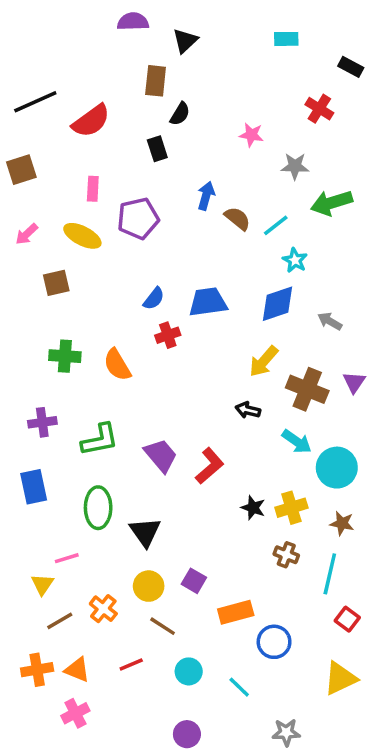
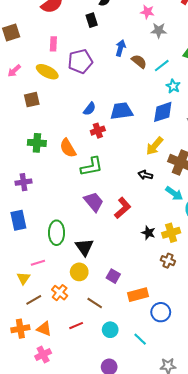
gray star: (295, 166) -> (159, 30), moved
green L-shape: (100, 440) -> (92, 167), moved
yellow circle: (149, 586) -> (79, 272), moved

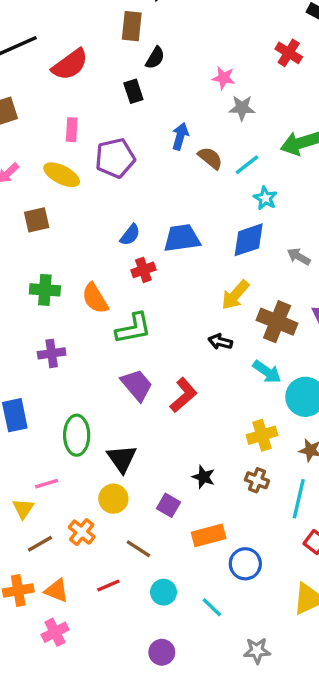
purple cross: (23, 182) -> (52, 353), moved
black star: (148, 233) -> (204, 477), moved

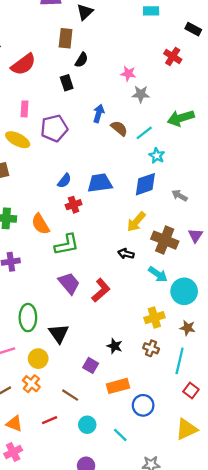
yellow circle: (113, 499) -> (38, 359), moved

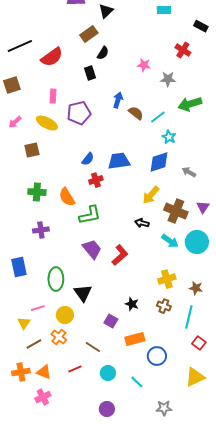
brown rectangle: (66, 38) -> (89, 34), turned 48
gray star: (141, 94) -> (168, 79), moved
cyan circle: (184, 291) -> (197, 242), moved

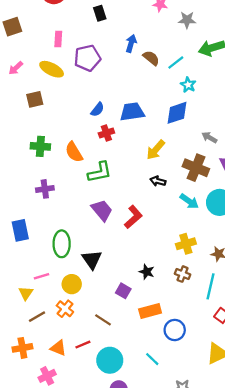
gray arrow: (189, 172) -> (209, 137), moved
yellow arrow: (151, 195) -> (156, 150), moved
orange triangle: (44, 372) -> (58, 348), moved
cyan circle: (108, 373) -> (110, 360), moved, size x1.5

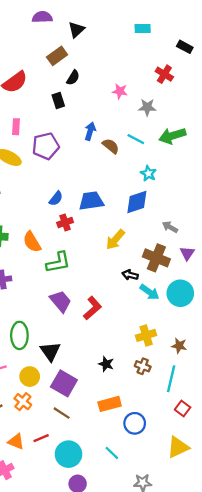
cyan line: (176, 62) -> (136, 139), moved, turned 66
black arrow: (158, 181) -> (130, 275), moved
purple square: (123, 291) -> (64, 383), moved, size x1.6

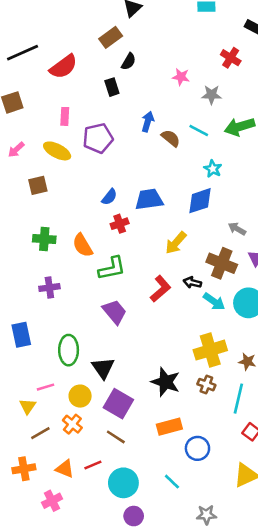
red L-shape: (92, 308) -> (160, 289), moved
yellow cross: (146, 335) -> (210, 350), size x1.4
black star: (106, 364) -> (166, 382), size x1.6

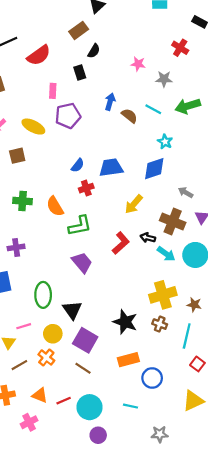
pink rectangle: (65, 116) -> (53, 91), moved
purple cross: (49, 288) -> (16, 247), moved
red line: (93, 465) -> (64, 401), moved
cyan line: (172, 482) -> (131, 406), turned -32

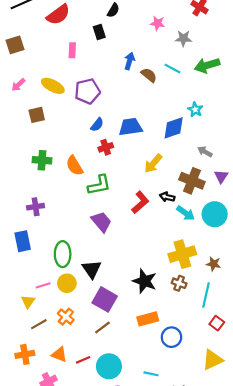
purple pentagon: (68, 116) -> (87, 91), moved
cyan star: (165, 142) -> (195, 110), moved
yellow circle: (53, 334) -> (67, 283), moved
brown line: (83, 368) -> (102, 327), turned -70
cyan line: (131, 406) -> (151, 374), moved

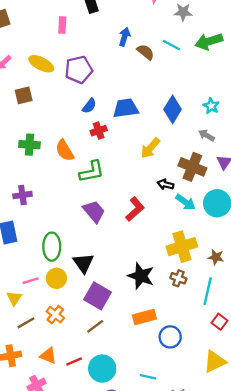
cyan star: (195, 110) -> (211, 106), moved
blue diamond: (174, 128) -> (173, 109), turned -40
red L-shape: (140, 202) -> (135, 209), moved

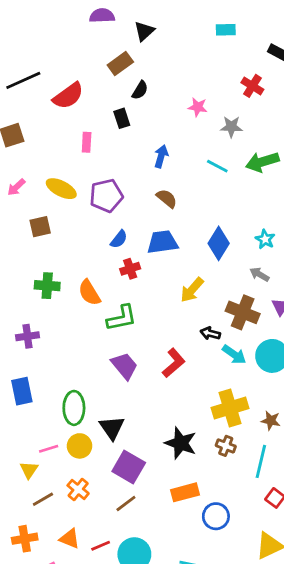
brown semicircle: (146, 52) -> (167, 198), moved
purple cross: (22, 195) -> (27, 336), moved

